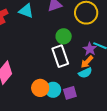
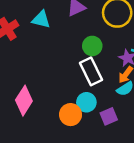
cyan circle: (53, 90) -> (86, 102), moved

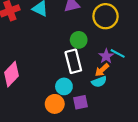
orange circle: (71, 115) -> (55, 104), moved

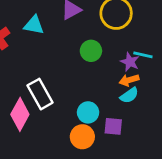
white rectangle: (73, 61) -> (40, 94), moved
orange arrow: (102, 70) -> (129, 80), turned 40
purple square: (80, 102) -> (113, 126), turned 32

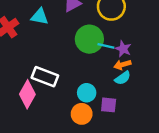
green circle: (91, 51) -> (89, 39), size x1.5
cyan line: (143, 55) -> (106, 46), moved
white rectangle: (40, 94) -> (45, 77), turned -40

